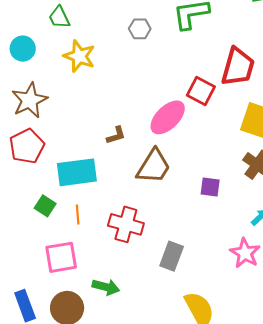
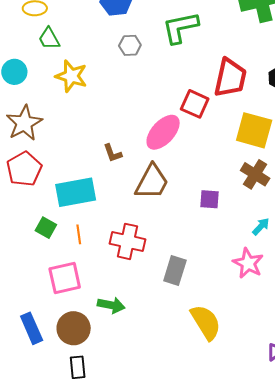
brown L-shape: (116, 135) -> (113, 153), turned 90

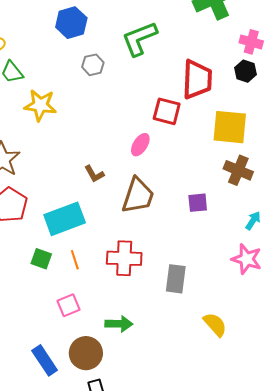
pink ellipse: (163, 132) -> (140, 145), size x0.6
pink square: (65, 278) -> (69, 305), size x0.7
yellow semicircle: (206, 322) -> (215, 324), size x0.7

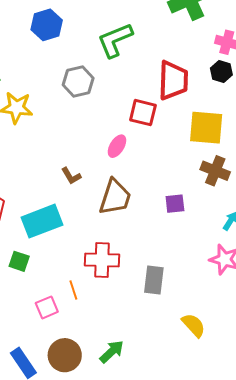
gray hexagon: (93, 65) -> (78, 82), moved, size x1.4
orange line: (75, 260) -> (73, 290), moved
green arrow: (119, 324) -> (112, 352), moved, turned -44

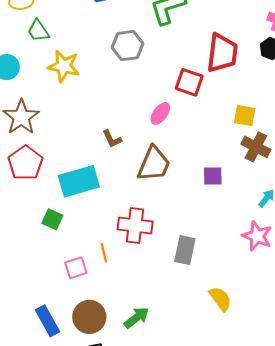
yellow square: (206, 128) -> (245, 116), moved, size x0.6

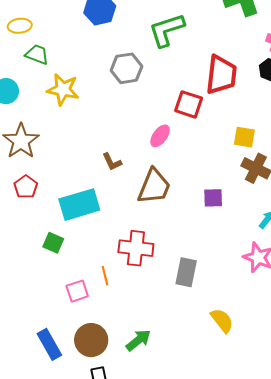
green trapezoid: (38, 31) -> (37, 54), turned 145
red pentagon: (25, 163) -> (26, 187), size x0.7

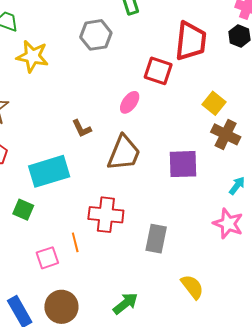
yellow square: (244, 137) -> (214, 103), turned 30
purple square: (213, 198) -> (183, 164), size x1.5
green arrow: (138, 340) -> (125, 303), moved

